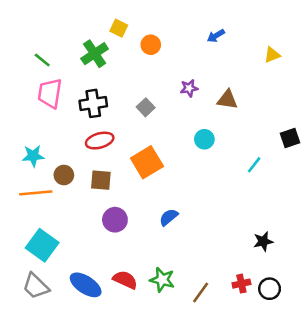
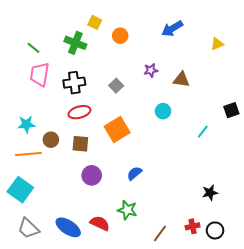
blue arrow: (216, 36) -> (172, 29), size x1.5
green cross: (95, 54) -> (75, 43), turned -35
cyan square: (42, 245) -> (20, 190), moved
green star: (162, 280) -> (127, 210), moved

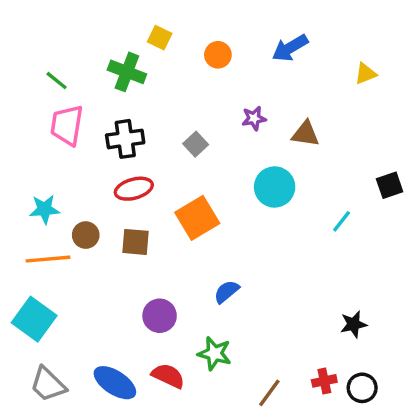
orange circle: (120, 36) -> (218, 55), moved
cyan circle: (163, 111) -> (275, 187), size x1.5
purple circle: (92, 175) -> (160, 316), moved

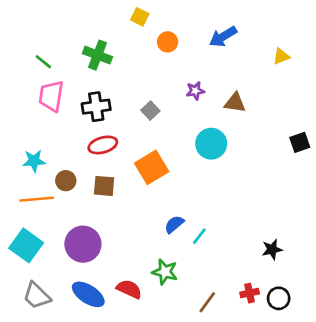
yellow square: (160, 38) -> (140, 17), moved
cyan line: (342, 221) -> (199, 236), moved
purple circle: (160, 316) -> (83, 244), moved, size x1.4

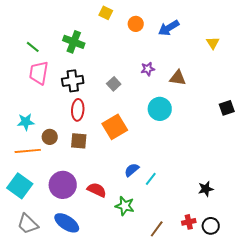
orange circle: (168, 42) -> (136, 24), moved
yellow triangle: (281, 56) -> (213, 43), turned -40
red ellipse: (103, 145) -> (78, 110), turned -70
red semicircle: (129, 289) -> (97, 190), moved

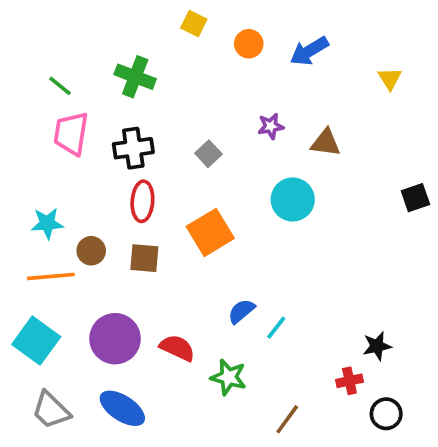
red cross: (189, 222) -> (349, 381), moved

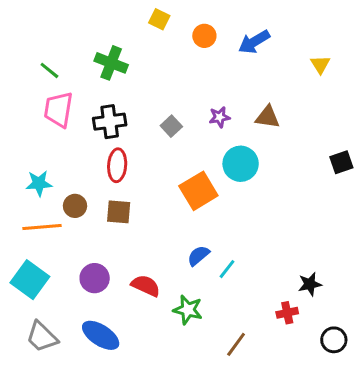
purple star: (271, 126) -> (219, 117), moved
orange square: (210, 232) -> (198, 191), moved
purple circle: (115, 339) -> (95, 278), size x0.7
black circle: (386, 414) -> (334, 340), moved

